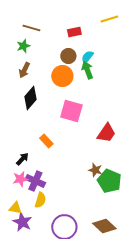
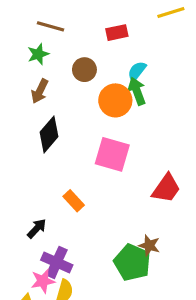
brown circle: (68, 56) -> (84, 70), moved
orange circle: (62, 76) -> (115, 100), moved
pink star: (20, 179) -> (43, 281), moved
green pentagon: (109, 181) -> (132, 262), moved

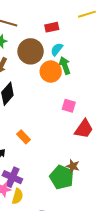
brown circle: (84, 70) -> (31, 51), size x1.6
cyan semicircle: (137, 71) -> (57, 49), moved
pink square: (112, 154) -> (69, 106), moved, size x0.6

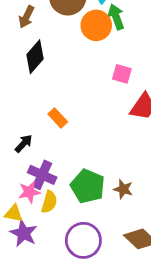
brown star: (73, 166) -> (123, 189), moved
green pentagon: (62, 177) -> (88, 186), moved

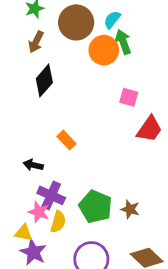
black arrow: (24, 144) -> (33, 165), turned -120
pink star: (29, 192) -> (39, 212), turned 30

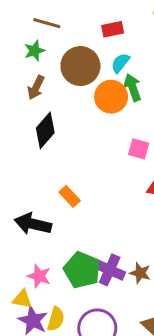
black arrow: (33, 165) -> (33, 224), size x1.6
purple cross: (51, 195) -> (110, 270), moved
green pentagon: (96, 207) -> (82, 270), moved
yellow semicircle: (58, 222) -> (56, 319), moved

